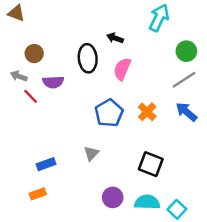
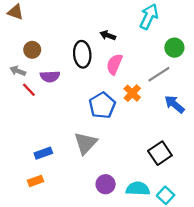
gray line: (184, 80) -> (159, 74), moved
orange cross: (147, 112) -> (132, 93), moved
gray triangle: (91, 153) -> (86, 143), size x1.6
black square: (151, 164) -> (160, 153), moved, turned 35

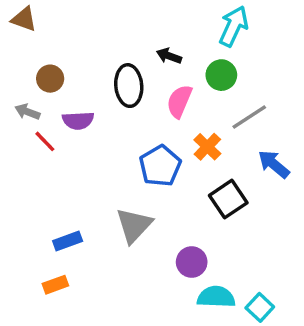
green circle: (174, 48) -> (221, 75), moved
black square: (160, 153) -> (228, 199), moved
purple circle: (106, 184) -> (192, 262), moved

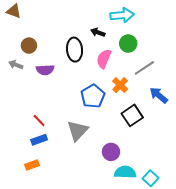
cyan arrow: (234, 26) -> (122, 15), moved, turned 60
red line: (45, 141) -> (39, 120), moved

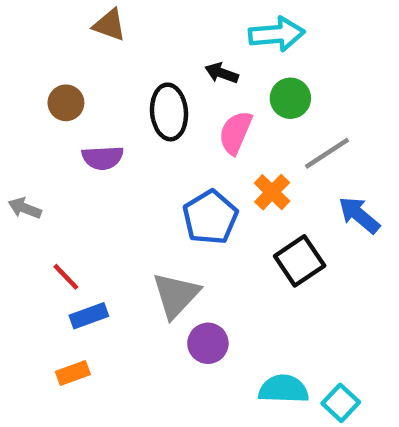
brown triangle: (14, 11) -> (109, 25), moved
gray arrow: (16, 65) -> (25, 208), moved
red line: (39, 120) -> (66, 277), moved
purple circle: (111, 152) -> (208, 343), moved

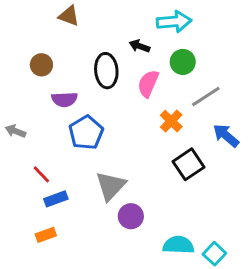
blue pentagon: (210, 217) -> (86, 133), moved

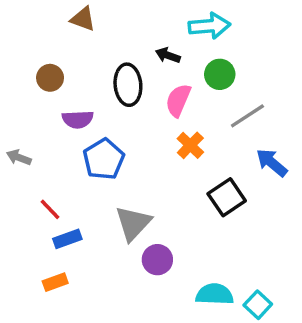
orange cross: (171, 121) -> (190, 145), moved

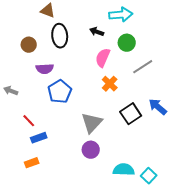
black ellipse: (128, 85) -> (60, 36), moved
blue arrow: (272, 163) -> (158, 107), moved
gray triangle: (133, 223) -> (92, 123), moved

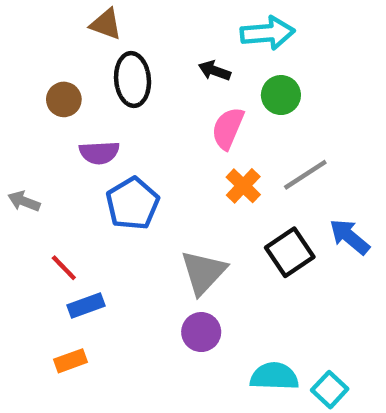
gray line: (143, 67) -> (305, 175), moved

